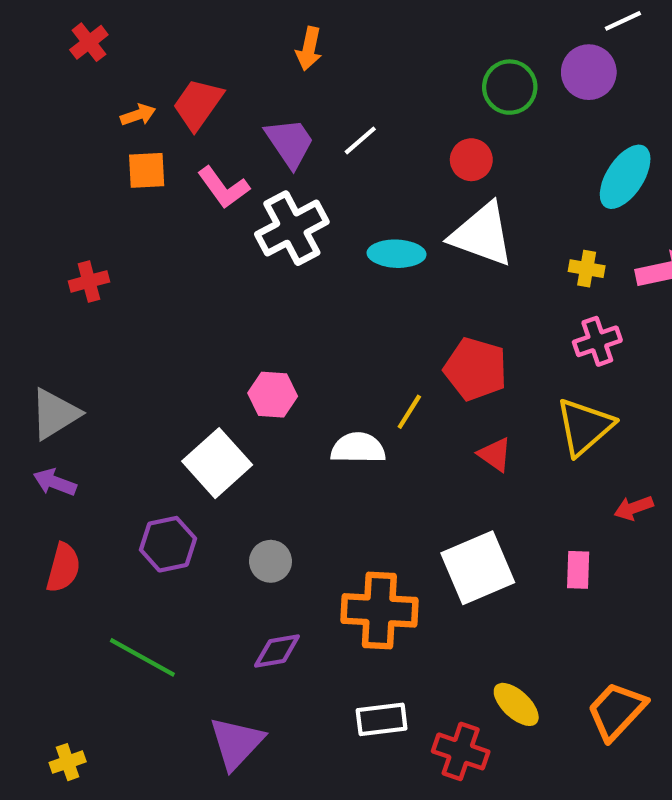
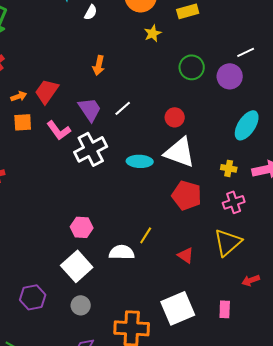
green circle: (510, 87) -> (192, 67), moved
red pentagon: (476, 369) -> (187, 195), moved
white square: (217, 463) -> (77, 266), moved

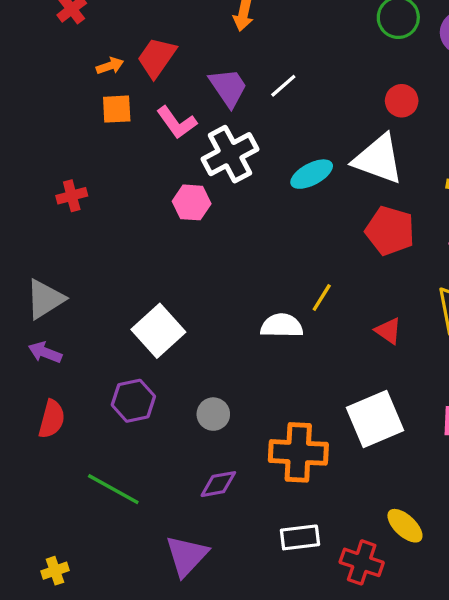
red circle: (175, 117) -> (402, 101), moved
cyan ellipse: (140, 161) -> (312, 174), turned -30
pink hexagon: (82, 227) -> (192, 202), moved
white square: (77, 266) -> (158, 331), moved

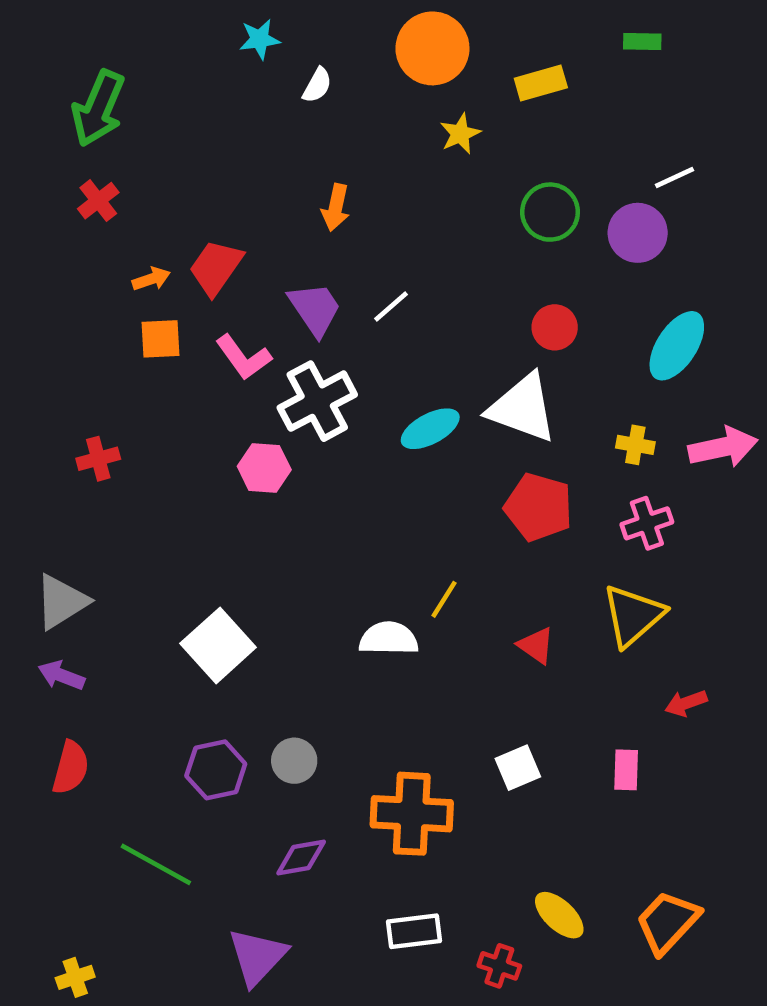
purple hexagon: (133, 401) -> (216, 770), moved
white square: (375, 419) -> (518, 768), size x0.6
red cross: (362, 562) -> (499, 966), size x0.7

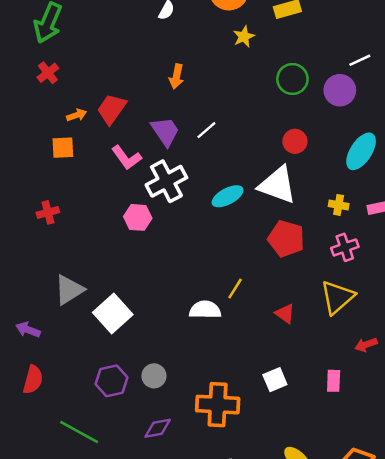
orange square: (160, 339) -> (63, 148), moved
gray triangle: (61, 602) -> (69, 290), moved

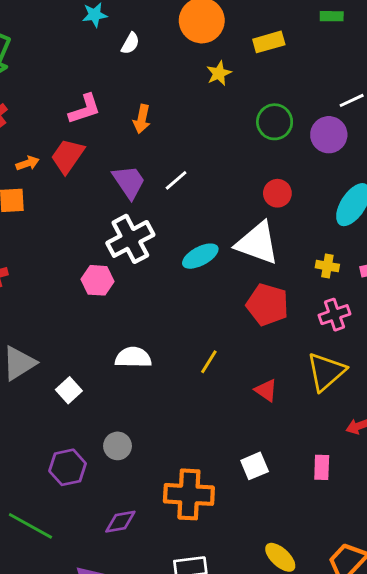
pink L-shape: (127, 158) -> (85, 109), moved, turned -72
white semicircle: (205, 310) -> (133, 357), moved
white square: (113, 314) -> (69, 390), size x0.6
gray circle: (154, 376) -> (118, 446), moved

